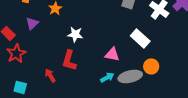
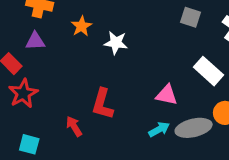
purple triangle: (32, 23) -> (35, 41), moved, turned 40
white star: (75, 34) -> (116, 43), moved

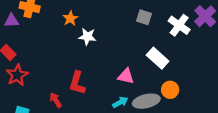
orange star: (81, 26) -> (70, 18), moved
purple triangle: (35, 41) -> (11, 21), moved

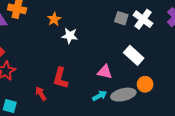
white cross: (179, 25) -> (143, 19), moved

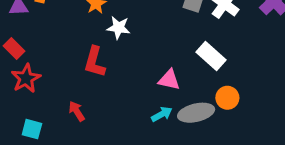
red L-shape: (60, 78) -> (95, 62), moved

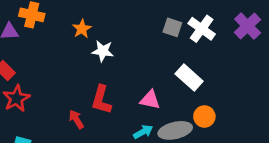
red L-shape: (95, 62) -> (101, 100), moved
red arrow: (77, 111) -> (76, 119), moved

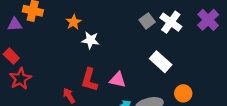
gray square: (172, 27) -> (147, 21), turned 35
pink triangle: (150, 100) -> (118, 80), moved
orange circle: (204, 117) -> (183, 93), moved

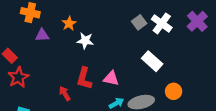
purple triangle: (15, 24) -> (42, 35), moved

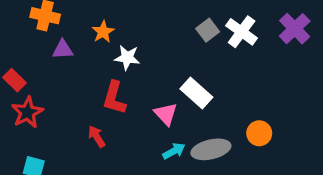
white rectangle: (152, 61) -> (196, 93), moved
red L-shape: (84, 78) -> (114, 98), moved
pink triangle: (111, 78) -> (166, 114), turned 35

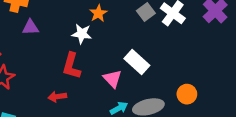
orange star: (103, 32) -> (98, 13), moved
red arrow: (97, 136) -> (57, 97), turned -66

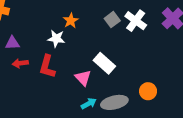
purple triangle: (30, 27) -> (12, 43), moved
red arrow: (57, 97) -> (20, 63), moved

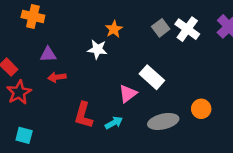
red L-shape: (47, 67) -> (83, 115), moved
pink triangle: (83, 78) -> (128, 94), turned 36
cyan arrow: (89, 104) -> (114, 123), moved

